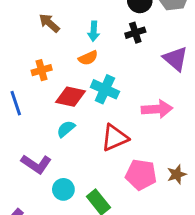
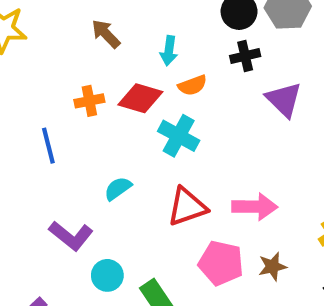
black cross: (135, 33) -> (245, 56), moved
orange semicircle: (88, 58) -> (192, 85), moved
red diamond: (70, 97) -> (140, 98), moved
pink arrow: (157, 109) -> (255, 207), moved

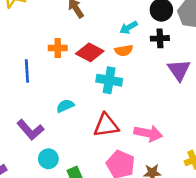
cyan arrow: (169, 51) -> (129, 28), moved, turned 42
cyan cross: (179, 136) -> (109, 80), turned -30

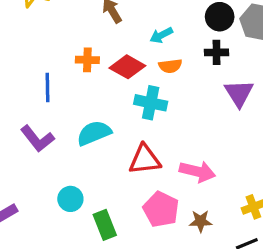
cyan arrow: (129, 28) -> (161, 35), moved
cyan semicircle: (65, 106) -> (94, 133), size x1.5
purple L-shape: (30, 130) -> (37, 139), moved

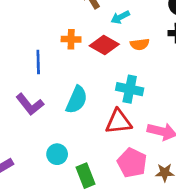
cyan arrow: (161, 35) -> (120, 17), moved
cyan cross: (151, 103) -> (130, 89), moved
cyan semicircle: (94, 133) -> (77, 100), turned 136

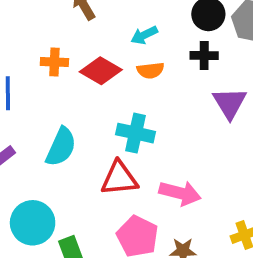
cyan arrow: (120, 17) -> (144, 35), moved
cyan circle: (57, 154) -> (33, 223), size x1.5

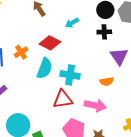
orange cross: (54, 62) -> (21, 52), moved, turned -32
orange semicircle: (150, 70) -> (107, 81), moved
cyan semicircle: (61, 147) -> (45, 68), moved

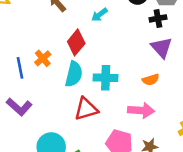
black cross: (104, 32) -> (158, 18), moved
red diamond: (50, 43) -> (76, 42), turned -70
red triangle: (63, 99) -> (86, 109), moved

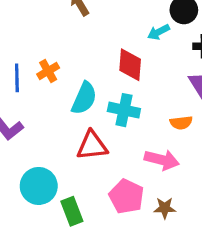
cyan arrow: (99, 15) -> (159, 32), moved
red diamond: (76, 42) -> (130, 65), moved, turned -45

